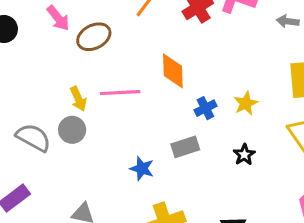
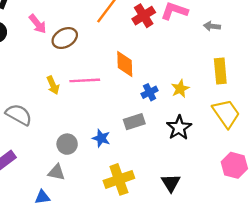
gray circle: (72, 130) -> (67, 144), moved
black star: (244, 155) -> (179, 128), size x1.5

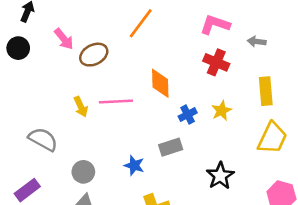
red cross: (144, 16) -> (216, 62), moved, turned -35
yellow trapezoid: (226, 113) -> (272, 138), turned 60
black star: (179, 128) -> (220, 176), moved
gray circle: (67, 144) -> (83, 172), moved

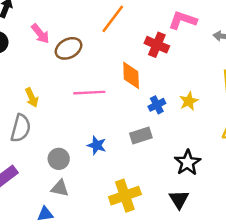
red cross: (216, 62) -> (157, 45), moved
yellow arrow: (81, 107) -> (32, 97), moved
gray semicircle: (43, 139) -> (21, 128), turned 76
blue star: (134, 165) -> (97, 145), moved

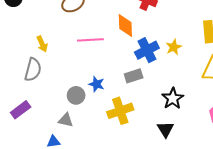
blue cross: (157, 105) -> (147, 50), size x1.6
gray circle: (59, 159) -> (76, 95), moved
yellow cross: (125, 196) -> (120, 111), moved

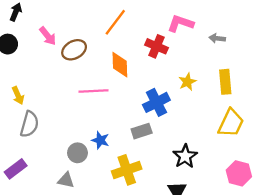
orange diamond: (125, 26) -> (120, 65), moved
yellow arrow: (42, 44) -> (18, 96), moved
yellow star: (174, 47) -> (187, 82), moved

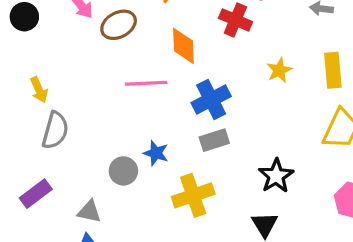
blue cross: (156, 102) -> (211, 100), moved
gray triangle: (66, 180) -> (89, 212), moved

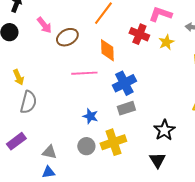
yellow star: (279, 70) -> (166, 42), moved
gray circle: (123, 171) -> (86, 146), moved

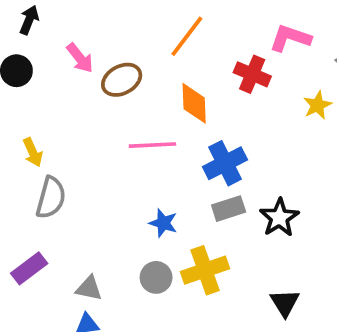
yellow star: (166, 42) -> (317, 105), moved
black star: (164, 130) -> (279, 218), moved

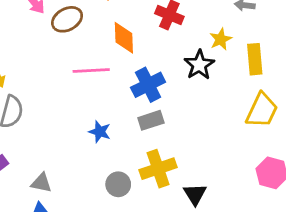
black star: (279, 218) -> (199, 65), moved
yellow cross: (205, 270) -> (158, 169), moved
gray circle: (156, 277) -> (118, 184), moved

